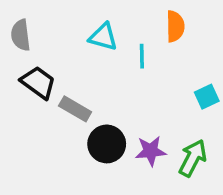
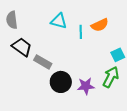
orange semicircle: (175, 26) -> (100, 25), moved, turned 66
green arrow: (193, 158) -> (111, 77), moved

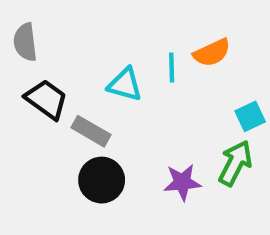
cyan triangle: (59, 21) -> (125, 85), moved
black circle: (61, 82) -> (102, 180), moved

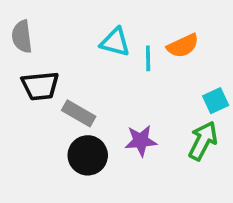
cyan triangle: (125, 85) -> (115, 42), moved
black trapezoid: (46, 99) -> (40, 86), turned 138
purple star: (182, 182) -> (141, 141), moved

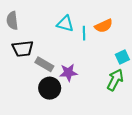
purple star: (141, 141) -> (68, 73), moved

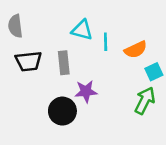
orange semicircle: (104, 26) -> (136, 50), moved
gray rectangle: (44, 64) -> (64, 63), moved, turned 54

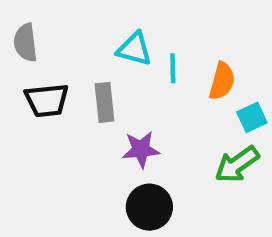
orange semicircle: (136, 50) -> (222, 81), turned -50
green arrow: (145, 101) -> (237, 164), turned -152
black circle: (62, 111) -> (149, 207), moved

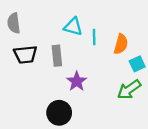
purple star: (141, 149) -> (77, 81), turned -30
black circle: (149, 207) -> (59, 113), moved

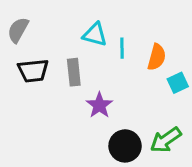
gray semicircle: (14, 23) -> (18, 30), turned 36
green arrow: (129, 90) -> (166, 140), moved
black circle: (59, 113) -> (125, 146), moved

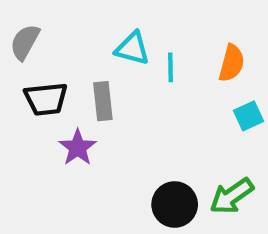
orange semicircle: (157, 57) -> (232, 63), moved
purple star: (99, 105) -> (78, 148), moved

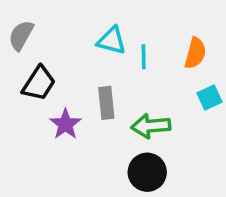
black trapezoid: (46, 99) -> (39, 83), turned -51
gray rectangle: (103, 101) -> (106, 103), moved
green arrow: (232, 196) -> (151, 126), moved, turned 30

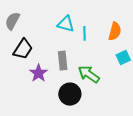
green arrow: (151, 126) -> (89, 74), turned 40
black circle: (147, 172) -> (70, 94), moved

